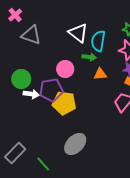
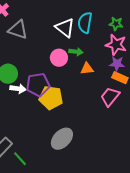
cyan semicircle: (98, 41) -> (85, 23), moved
pink circle: (65, 69) -> (59, 58), moved
green line: (43, 164) -> (20, 159), moved

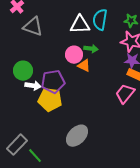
white triangle: (65, 28) -> (80, 25), turned -40
orange triangle: (87, 69) -> (84, 66), moved, turned 32
yellow pentagon: (51, 98) -> (50, 100), moved

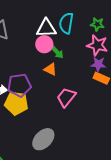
green arrow: (91, 49) -> (57, 52), turned 40
pink circle: (74, 55) -> (44, 44), moved
pink trapezoid: (125, 94) -> (66, 97), moved

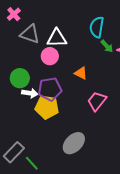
white triangle: (46, 28) -> (57, 38), moved
pink circle: (44, 44) -> (50, 56), moved
green arrow: (57, 52) -> (107, 46), moved

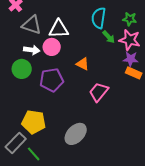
white arrow: (30, 93) -> (32, 50), moved
yellow pentagon: (47, 107) -> (34, 122), moved

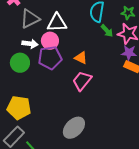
gray triangle: (32, 25) -> (30, 19), turned -45
purple pentagon: (52, 80) -> (50, 58), moved
pink trapezoid: (99, 92) -> (82, 81), moved
yellow pentagon: (34, 122) -> (19, 108), moved

